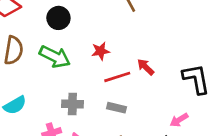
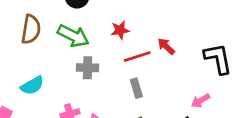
gray cross: (72, 104) -> (88, 68), moved
gray rectangle: (117, 108) -> (136, 88), turned 60

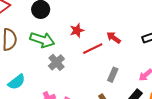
gray cross: (88, 68) -> (56, 62), turned -35
gray rectangle: (136, 88) -> (113, 75), moved, turned 48

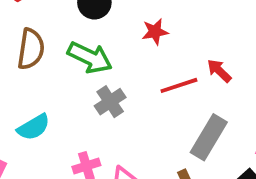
red star: (77, 30) -> (155, 32), moved
gray rectangle: (113, 75) -> (209, 137), size x1.6

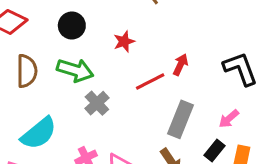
red arrow: (219, 71) -> (181, 65), turned 80
cyan semicircle: (34, 127) -> (39, 133), size x1.4

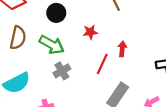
red arrow: (181, 65) -> (122, 49), moved, turned -32
red line: (150, 82) -> (102, 64), turned -50

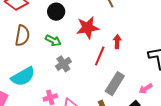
red star: (90, 32) -> (88, 28), size x1.6
green arrow: (52, 45) -> (53, 41), size x0.7

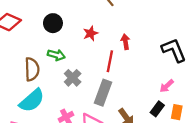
red star: (88, 28) -> (90, 33), size x0.6
brown semicircle: (22, 35) -> (32, 69), moved
gray rectangle: (115, 84) -> (103, 93), moved

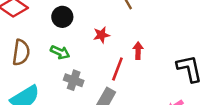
brown semicircle: (32, 69) -> (21, 52), moved
gray cross: (73, 78) -> (74, 80), turned -35

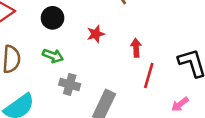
red line: (117, 69) -> (149, 75), moved

